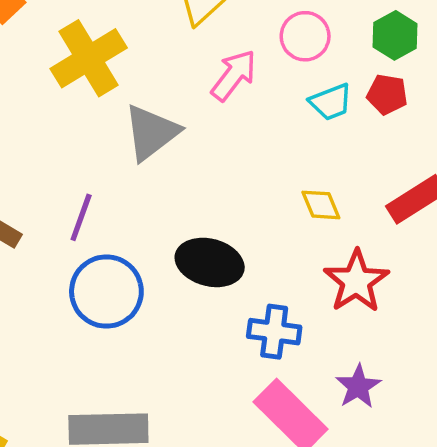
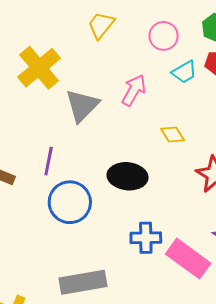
pink arrow: (234, 75) -> (134, 90), moved
yellow diamond: (321, 205) -> (173, 135), moved
blue cross: (274, 332) -> (146, 238), moved

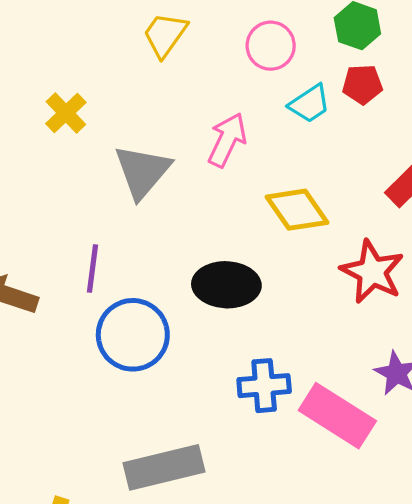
yellow cross: (39, 68) -> (66, 113), size x0.6
yellow diamond: (173, 135) -> (297, 210), size x1.5

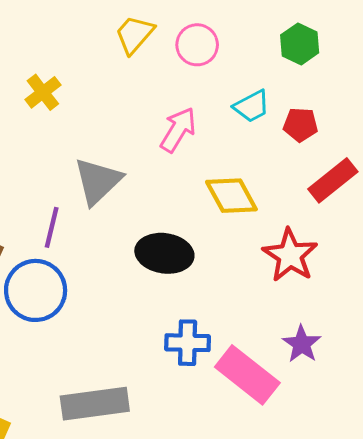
pink circle: (271, 46) -> (197, 45), moved
red pentagon: (362, 84) -> (300, 125), moved
gray triangle: (142, 171) -> (98, 181), moved
blue circle: (133, 335) -> (36, 290), moved

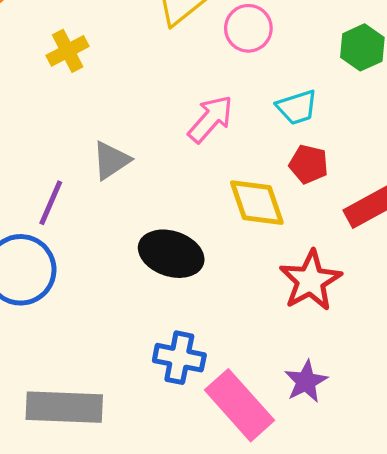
red pentagon: (300, 125) -> (309, 164), moved
gray triangle: (98, 181) -> (111, 160), size x0.7

